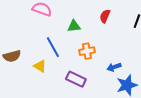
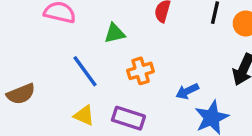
yellow triangle: (40, 66) -> (84, 116), moved

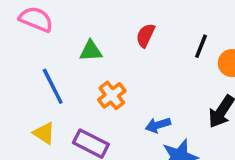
orange cross: (141, 71) -> (112, 95), turned -30

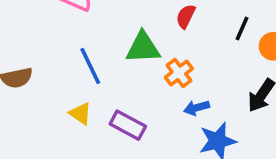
green triangle: (91, 51) -> (143, 48), moved, size x1.5
orange cross: (112, 95) -> (179, 73), moved

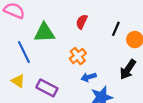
green triangle: (143, 48) -> (44, 33), moved

